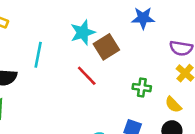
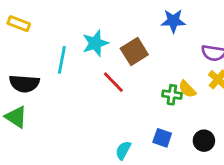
cyan star: (83, 32) -> (95, 43), moved
yellow semicircle: (173, 105) -> (187, 89), moved

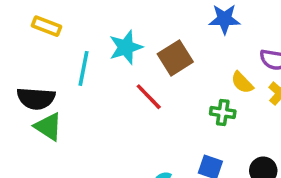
yellow rectangle: (19, 24) -> (47, 26), moved
yellow semicircle: (187, 89) -> (242, 83), moved
green triangle: (16, 117) -> (48, 127), moved

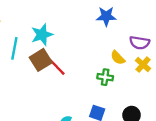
brown square: (175, 58) -> (41, 60), moved

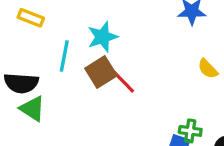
green cross: (105, 77) -> (190, 131), moved

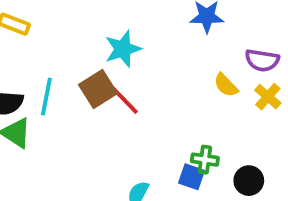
cyan star: (103, 37) -> (123, 49), moved
cyan line: (64, 56) -> (46, 97), moved

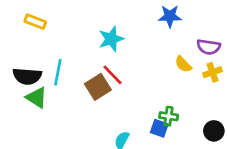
brown square: (98, 89) -> (98, 87), moved
yellow cross: (268, 97) -> (213, 72), turned 30
black circle: (249, 181) -> (214, 131), moved

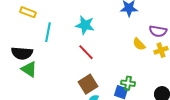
cyan star: (111, 39) -> (85, 25), turned 30
cyan line: (58, 72) -> (48, 32), moved
brown square: (98, 87) -> (88, 84), moved

